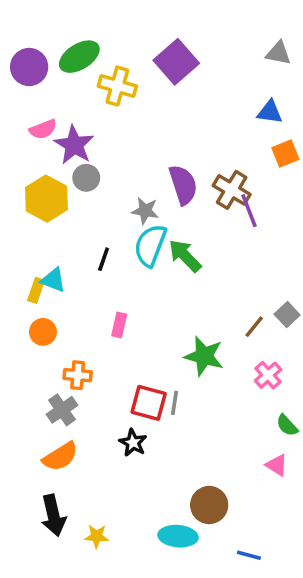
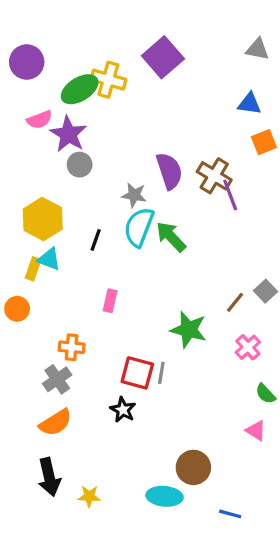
green ellipse: (79, 57) -> (80, 89), moved
yellow hexagon: (46, 199) -> (43, 219), moved
orange circle: (43, 332) -> (17, 309), moved

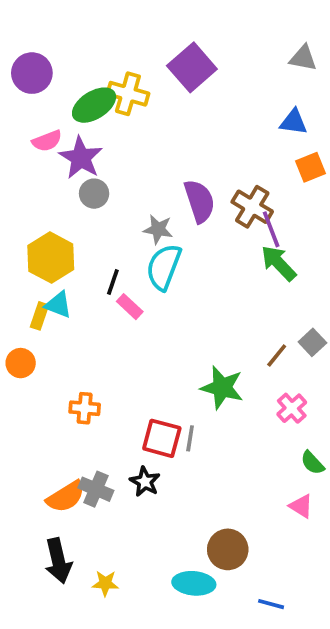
green arrow: (171, 237) -> (279, 263), moved
pink rectangle: (110, 301) -> (130, 307), moved, turned -60
gray cross: (57, 379) -> (96, 489), moved, turned -32

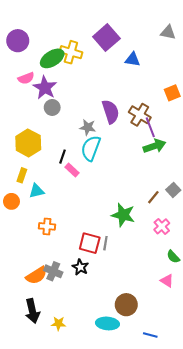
blue triangle: (294, 122) -> (133, 59), moved
green arrow: (279, 263) -> (154, 146), turned 115
cyan triangle: (58, 305) -> (37, 191), moved, turned -35

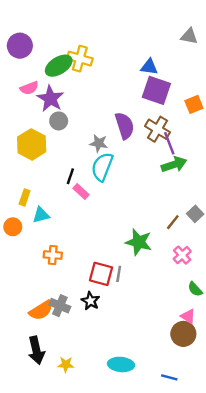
purple square: (106, 38) -> (156, 90), moved, turned -30
yellow hexagon: (28, 143) -> (32, 144), moved
brown circle: (126, 305) -> (183, 334), moved

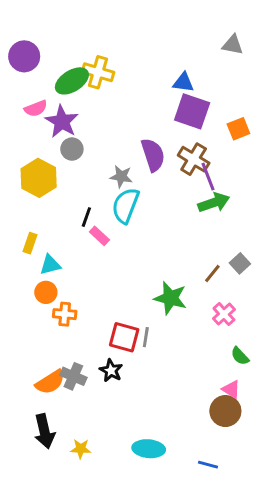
orange circle: (13, 227) -> (46, 292), moved

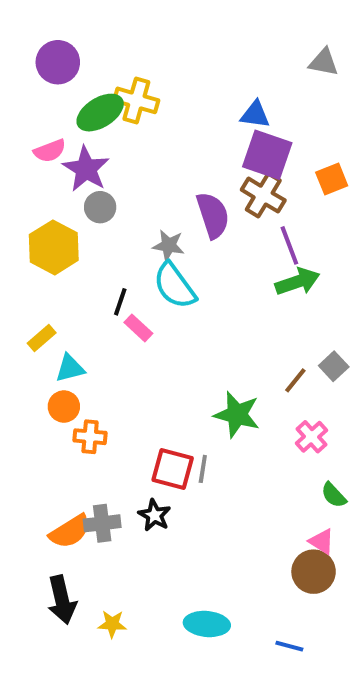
purple circle: (24, 56) -> (58, 62), moved
brown cross: (194, 159) -> (263, 195), moved
cyan semicircle: (126, 205) -> (175, 286), turned -57
yellow rectangle: (30, 243) -> (42, 338), turned 30
gray cross: (73, 376) -> (102, 523), turned -30

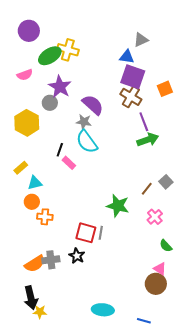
gray triangle: (324, 62) -> (141, 40), moved, turned -35
purple star: (86, 169) -> (60, 87), moved
purple semicircle: (213, 215) -> (93, 105), moved, turned -30
yellow star: (112, 624) -> (40, 312), moved

